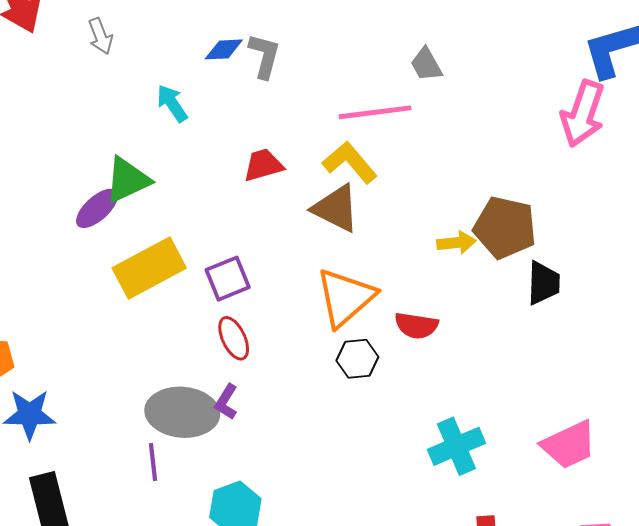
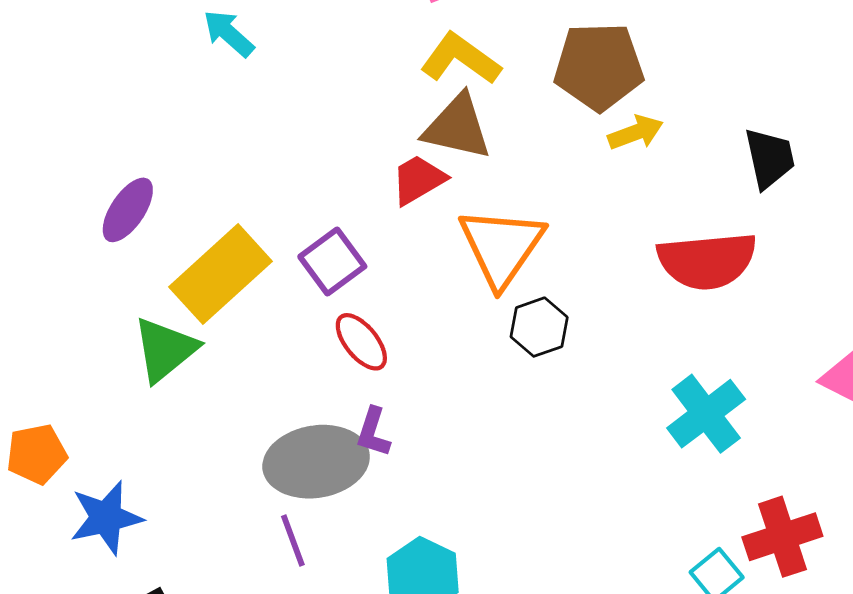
cyan arrow: (172, 103) -> (229, 33), moved
red trapezoid: (263, 165) -> (418, 180), moved
green triangle: (128, 180) -> (165, 349), moved
brown pentagon: (505, 228) -> (599, 66), moved
red semicircle: (416, 326) -> (707, 261), moved, size x1.6

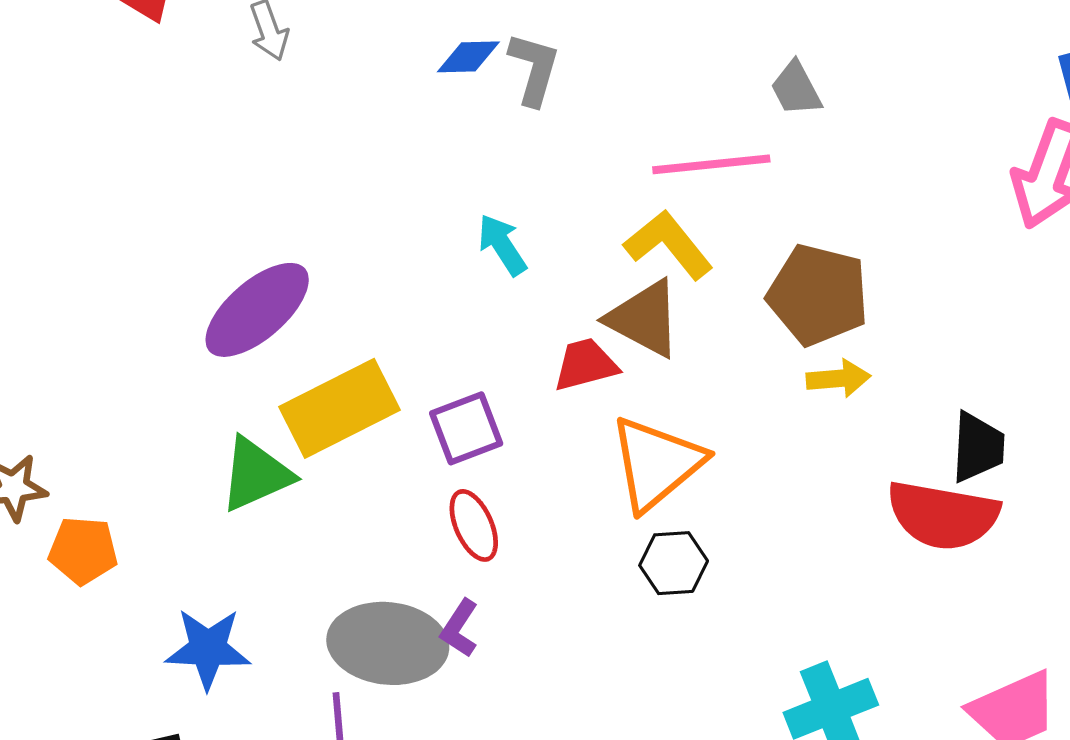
cyan arrow: (229, 33) -> (502, 245), moved
purple ellipse: (128, 210) -> (257, 310), size x1.5
red semicircle: (707, 261) -> (943, 515), moved
blue star: (106, 518) -> (208, 649), moved

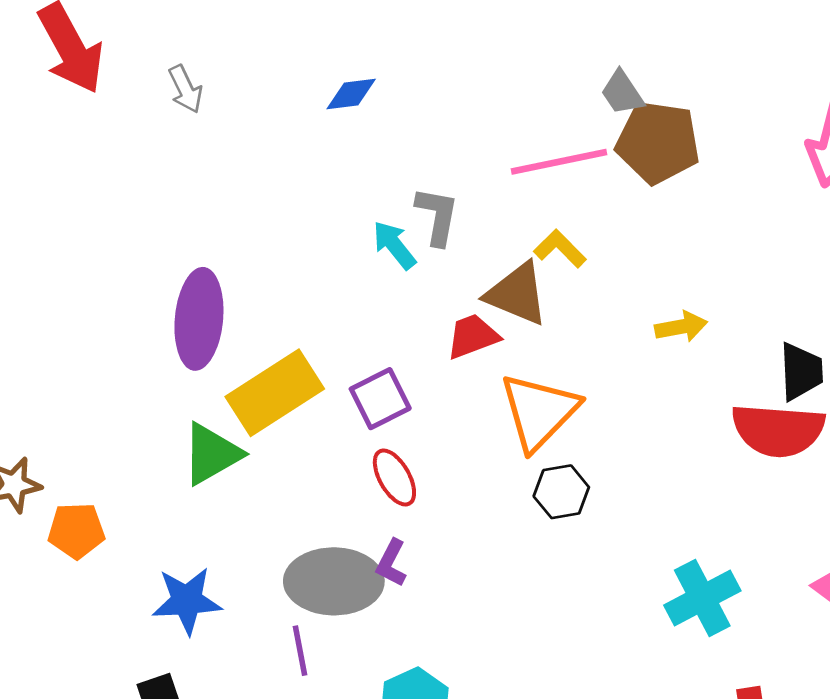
gray L-shape: (534, 69) -> (437, 216), moved
yellow L-shape: (668, 245) -> (560, 249), moved, size x0.7
brown pentagon: (818, 295) -> (658, 142), moved
purple ellipse: (257, 310) -> (199, 319), turned -38

